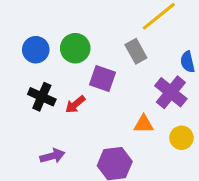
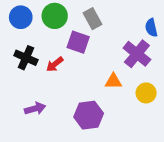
gray rectangle: (136, 51) -> (93, 19), moved

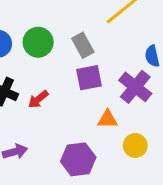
purple square: (78, 42) -> (89, 78), moved, turned -30
yellow circle: (146, 93) -> (135, 146), moved

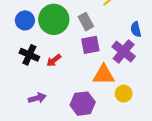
green circle: (38, 42) -> (54, 19), size x1.4
orange triangle: (108, 119) -> (104, 75), size x1.5

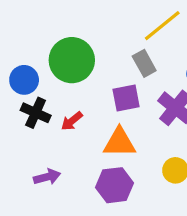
blue circle: (25, 20) -> (24, 80), moved
gray rectangle: (86, 22) -> (144, 63), moved
orange triangle: (104, 75) -> (119, 142), moved

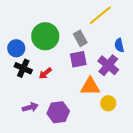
gray rectangle: (144, 63) -> (80, 38), moved
orange triangle: (119, 142) -> (90, 86), moved
purple hexagon: (115, 185) -> (58, 112), moved

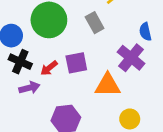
purple square: (78, 59) -> (76, 63), moved
yellow circle: (108, 103) -> (130, 119), moved
purple arrow: (30, 107) -> (29, 88), moved

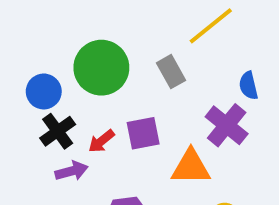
black cross: (20, 62) -> (58, 131), turned 30

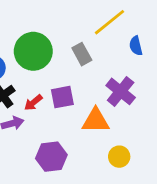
blue semicircle: (248, 86) -> (136, 46), moved

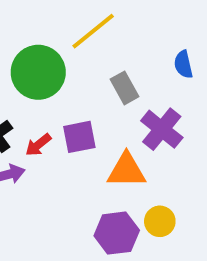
yellow line: (109, 22) -> (93, 31), moved
gray rectangle: (82, 54) -> (125, 88), moved
purple hexagon: (51, 157) -> (117, 233), moved

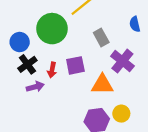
red arrow: (38, 145) -> (52, 70), turned -40

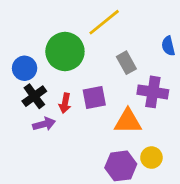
purple cross: (122, 61) -> (153, 92), turned -30

